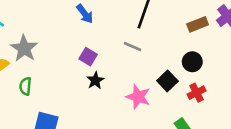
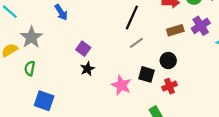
blue arrow: (85, 14) -> (61, 12), moved
gray line: (133, 46) -> (136, 43), moved, turned -64
black square: (167, 81) -> (146, 74), turned -35

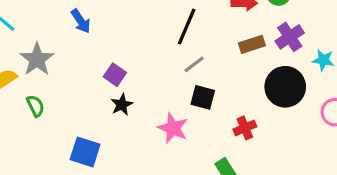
black circle: (168, 61) -> (285, 87), moved, size x1.6
green semicircle: (30, 68) -> (35, 106), turned 144
black square: (146, 74) -> (203, 97), moved
blue square: (44, 101) -> (85, 152), moved

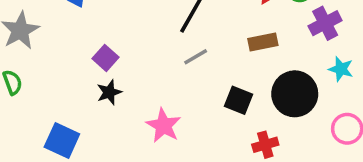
purple cross: (290, 37) -> (325, 23), moved
black square: (203, 97) -> (239, 100), moved
red cross: (245, 128) -> (265, 145), moved

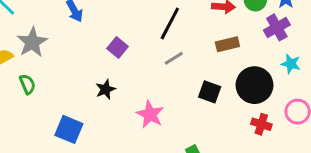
purple square: (105, 58) -> (117, 48), moved
red cross: (265, 145) -> (261, 124), moved, turned 36

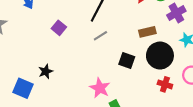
brown rectangle: (227, 44) -> (147, 32), moved
black star: (105, 89) -> (46, 71), moved
pink star: (150, 114) -> (100, 88), moved

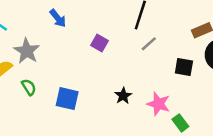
black star: (46, 71) -> (123, 96), moved
blue square: (23, 88) -> (67, 99), moved

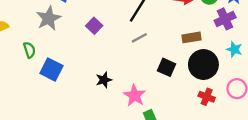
gray star: (27, 51) -> (49, 18), moved
green semicircle: (29, 87) -> (29, 50), moved

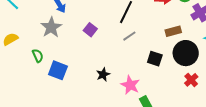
red cross: (207, 97) -> (191, 80), turned 32

